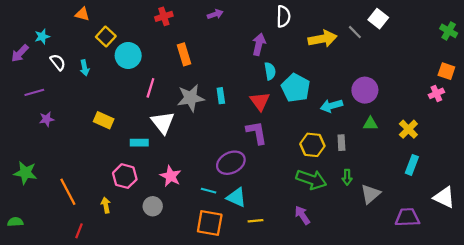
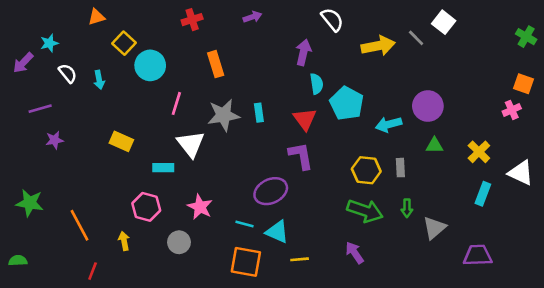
orange triangle: (82, 14) -> (96, 17), turned -32
white semicircle: (283, 16) -> (332, 20), turned -40
white triangle: (444, 197) -> (521, 173), moved

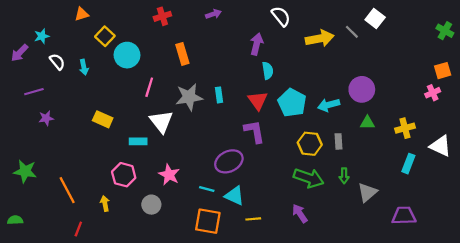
orange square: (524, 84) -> (443, 71), turned -35
cyan pentagon: (347, 103) -> (292, 103), moved
yellow cross: (479, 152) -> (405, 128), turned 30

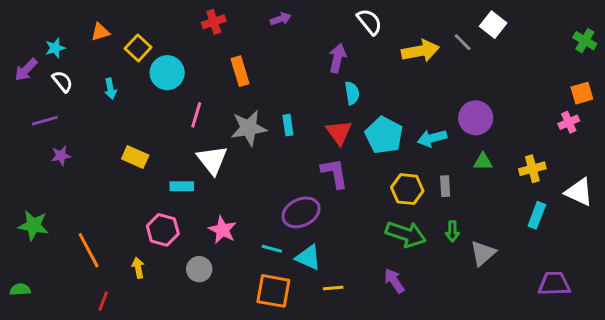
orange triangle: (82, 14) -> (100, 32), moved
white semicircle: (57, 62) -> (62, 81), moved
purple trapezoid: (404, 216) -> (554, 284), moved

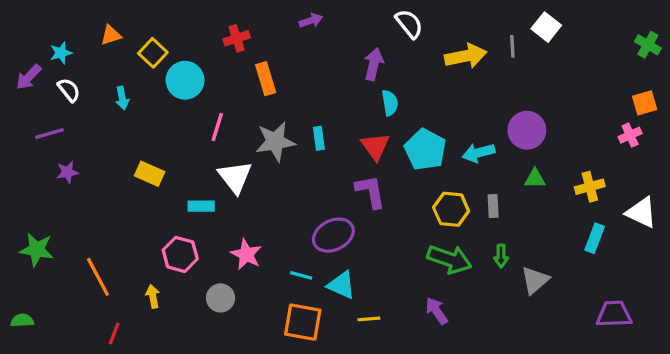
red cross: (214, 22) -> (237, 38), moved
gray line: (463, 42) -> (512, 46), turned 42

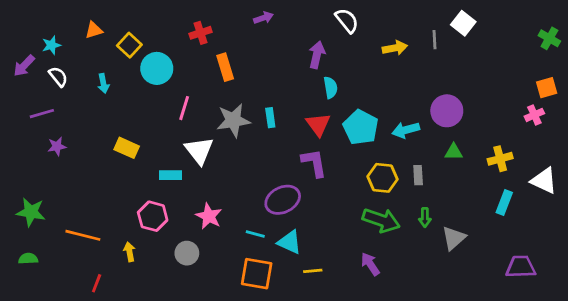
yellow arrow: (466, 56) -> (395, 48), size x0.7
orange line: (98, 277) -> (83, 235), turned -48
green semicircle: (22, 321) -> (28, 259), moved

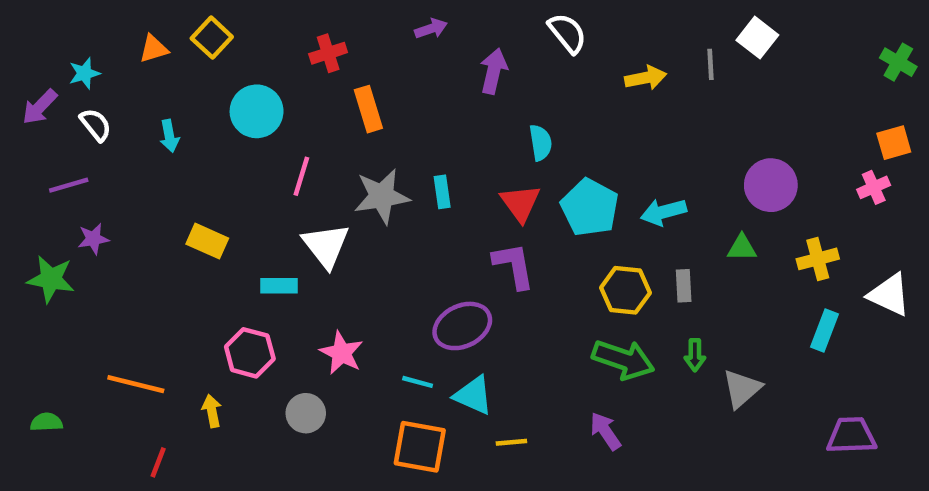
yellow square: (129, 45) -> (212, 38), moved
purple arrow: (317, 55) -> (494, 71), moved
purple circle: (447, 111) -> (771, 185), moved
green star: (31, 212) -> (51, 279), moved

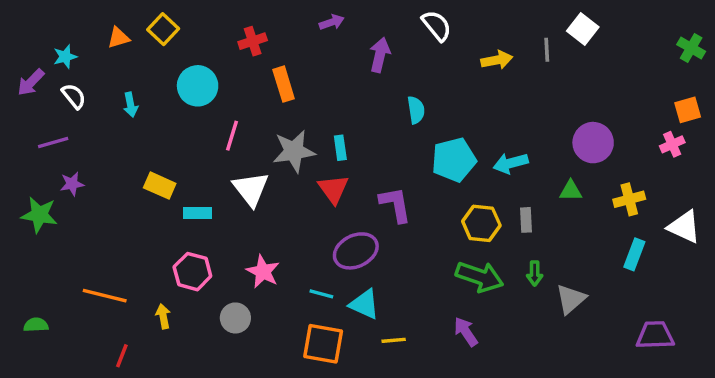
red triangle: (520, 203) -> (333, 189), moved
cyan pentagon: (590, 207) -> (454, 160), turned 30
cyan rectangle: (279, 286) -> (198, 213), moved

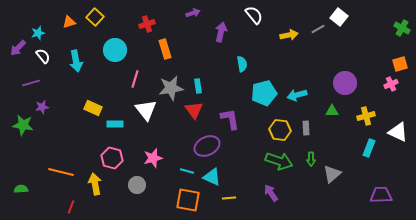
gray line: (547, 50) -> (318, 29), turned 64
cyan arrow: (130, 105) -> (76, 61), size x1.5
pink star: (263, 272) -> (153, 158), turned 30
yellow arrow: (163, 316) -> (95, 184), size x1.5

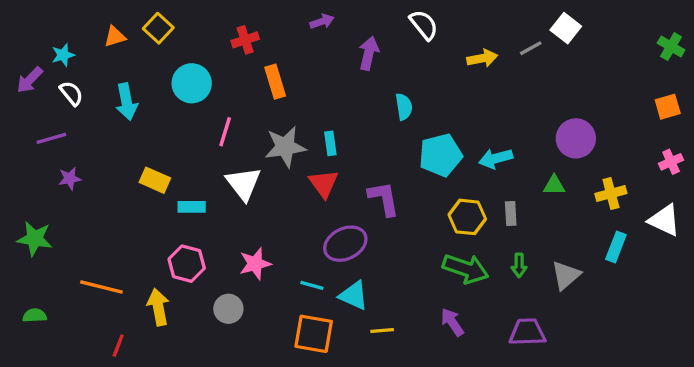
pink cross: (391, 84) -> (671, 162), moved
green star: (23, 125) -> (35, 239), moved
gray triangle: (332, 174) -> (566, 275), moved
purple trapezoid: (381, 195) -> (527, 332), moved

